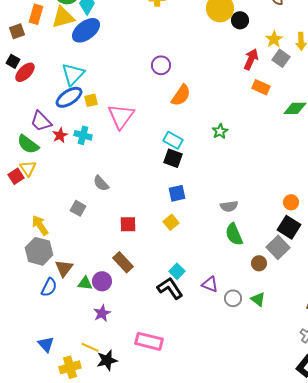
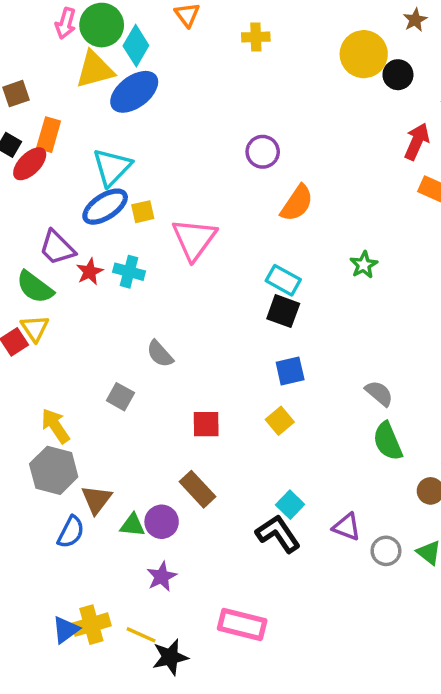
orange rectangle: (36, 14) -> (49, 135), moved
gray semicircle: (229, 206) -> (379, 393), turned -132
blue triangle: (46, 344) -> (66, 630), turned 36
yellow cross: (70, 367) -> (91, 625), moved

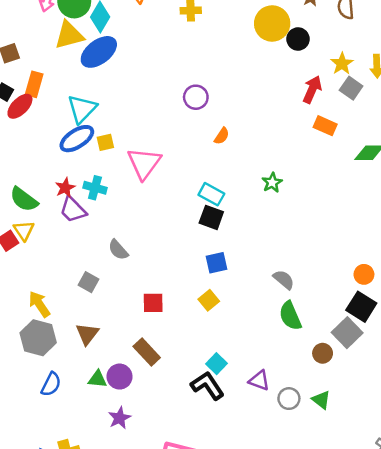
orange semicircle: (297, 203) -> (222, 136), size x0.6
purple trapezoid: (57, 248) -> (73, 210), moved
brown triangle: (97, 499) -> (87, 334), moved

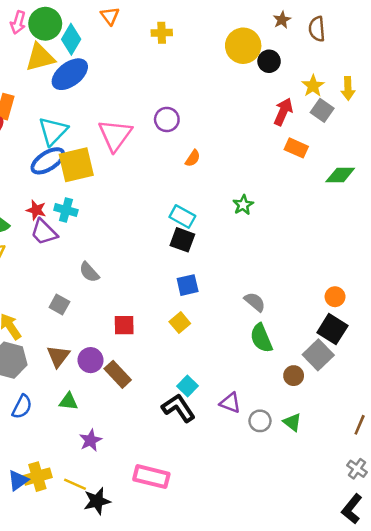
yellow square: (105, 142) -> (76, 165), size x2.0
pink triangle: (144, 163) -> (115, 135), moved
red star: (65, 188) -> (36, 210), turned -30
purple circle: (120, 377) -> (91, 360), moved

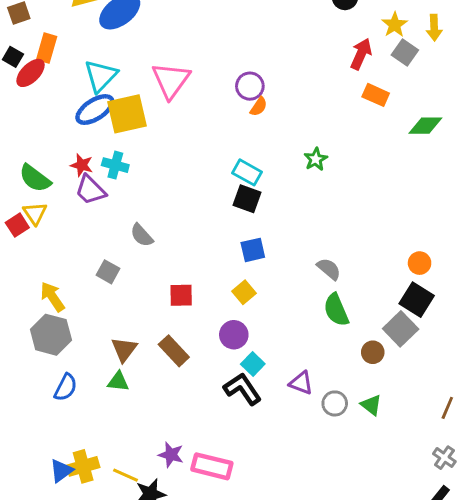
purple circle: (167, 119) -> (250, 86), moved
brown triangle: (58, 356) -> (124, 349), moved
purple circle: (91, 360) -> (234, 335), moved
purple star: (91, 440) -> (171, 455), moved, turned -30

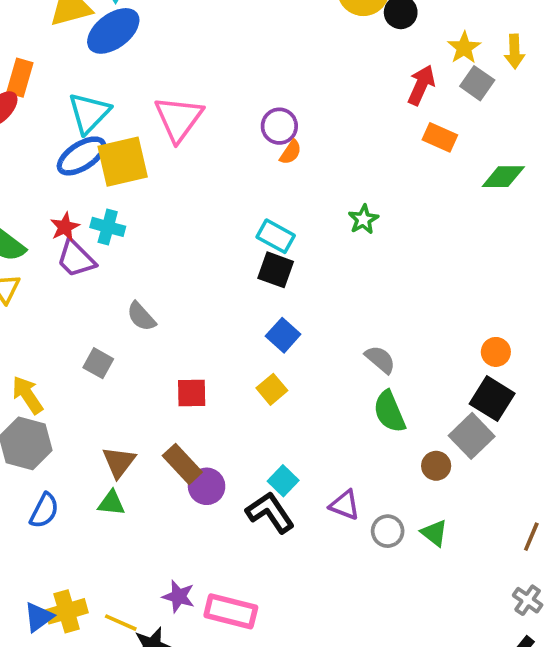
red star: (82, 165) -> (65, 227), turned 30
blue square: (253, 250) -> (283, 335), turned -35
purple circle: (234, 335) -> (207, 486), moved

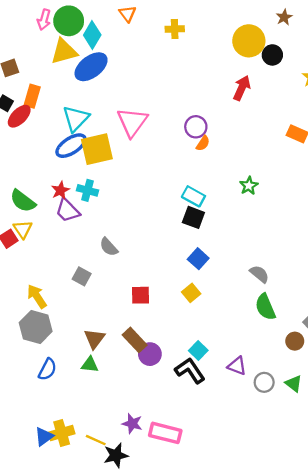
red arrow: (421, 85) -> (242, 88), moved

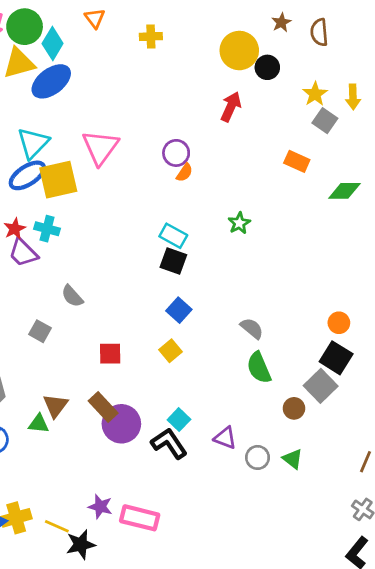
purple circle: (150, 354) -> (121, 424), size x1.4
green triangle: (90, 365) -> (39, 424), moved

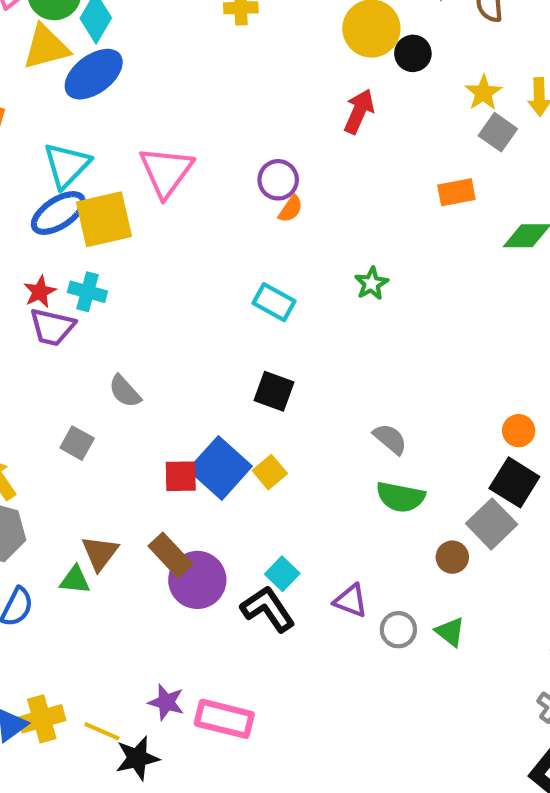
orange rectangle: (297, 161) -> (456, 192), turned -35
purple trapezoid: (23, 253) -> (52, 327), turned -32
black square: (173, 261) -> (274, 391), moved
blue square: (179, 310) -> (220, 468), moved, size x1.6
green semicircle: (259, 368) -> (400, 497), turned -56

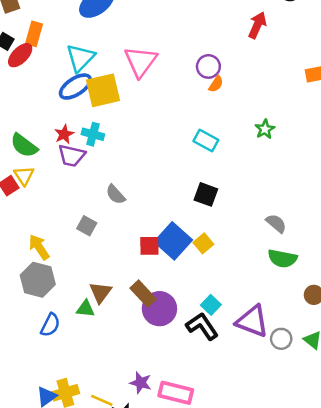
purple triangle: (351, 601) -> (252, 321), size x1.6

